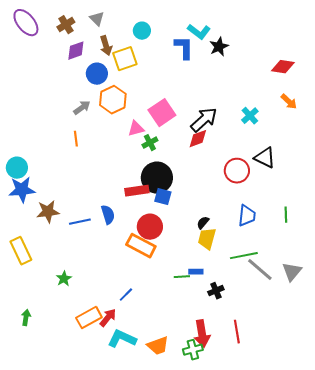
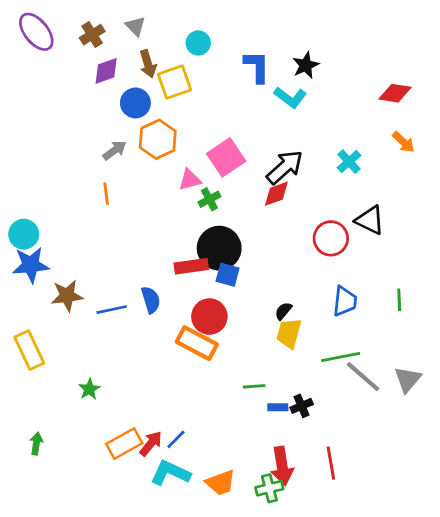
cyan L-shape: (199, 32) -> (290, 97), moved
blue rectangle: (196, 272) -> (278, 407), moved
blue line: (126, 295) -> (176, 439), moved

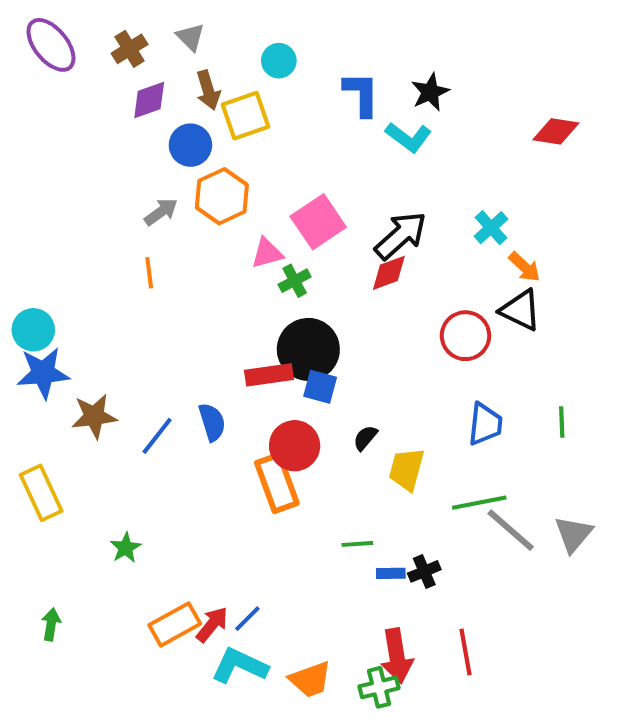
orange arrow: (403, 142) -> (524, 267), moved
blue line: (112, 310) -> (157, 436), turned -40
black semicircle: (283, 311) -> (365, 438), moved
orange rectangle: (197, 343) -> (277, 483), turned 42

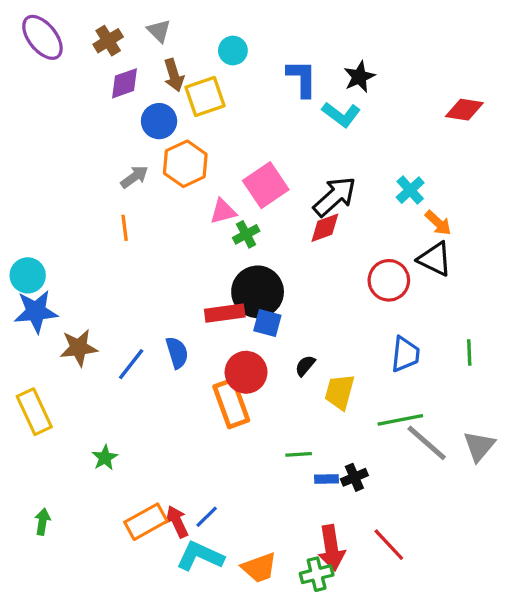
red arrow: (212, 624) -> (177, 522), turned -64
red line: (465, 652) -> (389, 545), turned -33

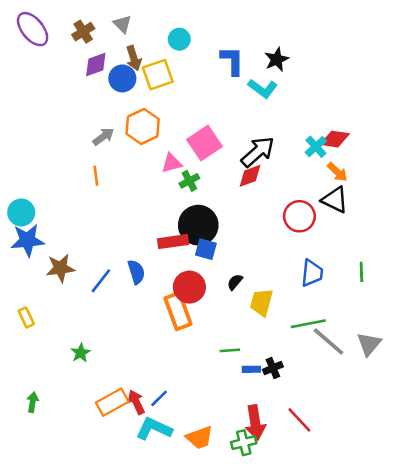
red diamond: (464, 110) -> (335, 139), moved
blue circle: (159, 121) -> (122, 78), moved
yellow rectangle: (34, 412) -> (26, 317), size x0.6

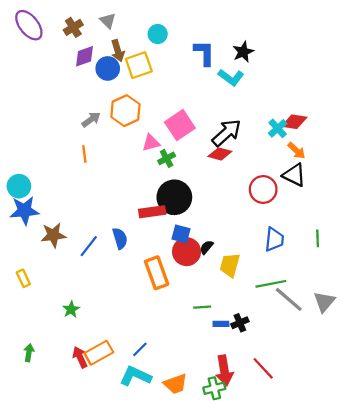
red diamond: (250, 176) -> (220, 154), turned 35
blue square: (206, 249) -> (181, 234), moved
red circle: (189, 287) -> (187, 252), moved
red arrow: (136, 402) -> (80, 357), moved

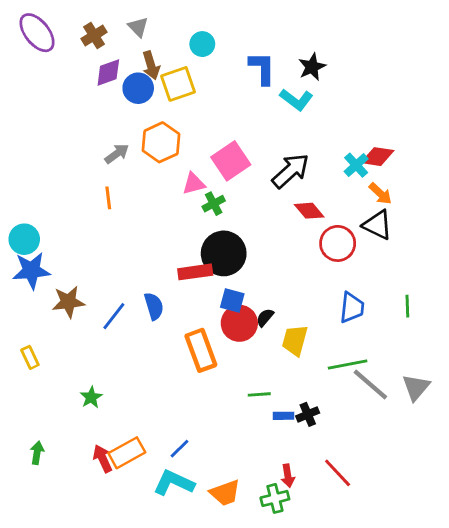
red diamond: (220, 154) -> (309, 211), moved, turned 35
red arrow: (224, 370) -> (288, 476), size x0.6

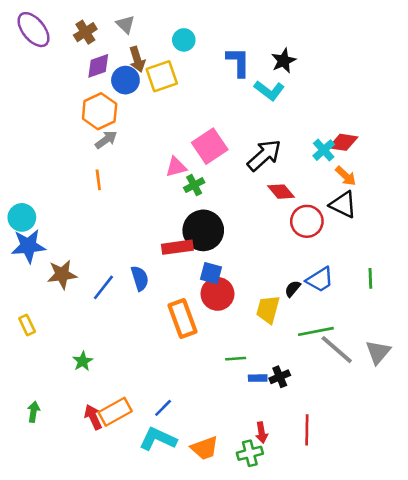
orange hexagon: (161, 142) -> (100, 111), moved
blue trapezoid: (352, 308) -> (320, 280), turned 52
black semicircle: (265, 318) -> (293, 289), moved
red line: (338, 473) -> (307, 430), turned 44

